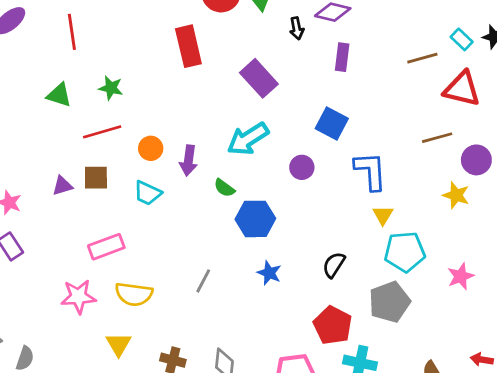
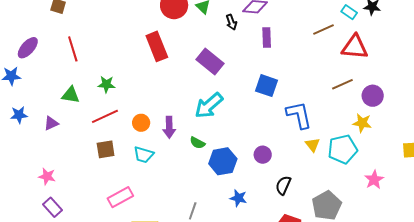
purple circle: (302, 167) -> (263, 155), moved
purple triangle: (62, 186) -> (51, 123), moved
cyan pentagon: (405, 252) -> (343, 149), moved

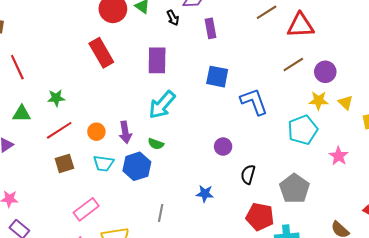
purple rectangle: (210, 62) -> (157, 60), turned 60
yellow triangle: (313, 145) -> (346, 102), moved
blue hexagon: (223, 161) -> (137, 166), moved

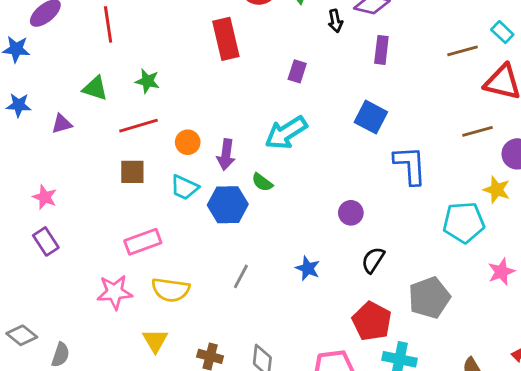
purple rectangle: (157, 60) -> (297, 71), size x0.6

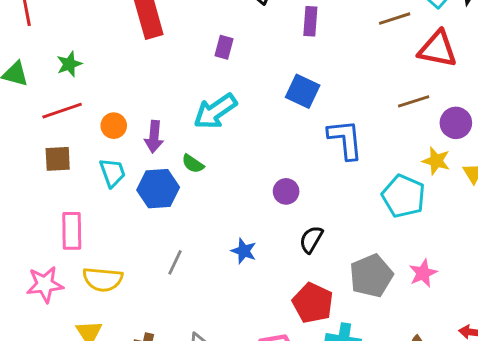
green star: (147, 81) -> (69, 64), turned -30
cyan trapezoid: (184, 187) -> (112, 173), turned -132
cyan pentagon: (464, 222) -> (404, 196), turned 30
pink rectangle: (143, 242) -> (72, 231), turned -68
pink star: (501, 272) -> (423, 273), moved

